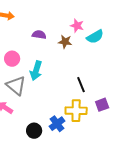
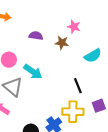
cyan semicircle: (95, 37) -> (93, 56), moved
cyan arrow: (36, 71) -> (33, 72), turned -72

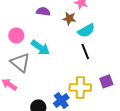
cyan semicircle: (93, 56) -> (86, 30), moved
black line: (78, 86) -> (85, 51), moved

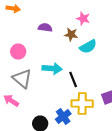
cyan arrow: (40, 47) -> (52, 69), moved, turned -30
black line: (85, 51) -> (73, 80), moved

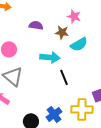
cyan arrow: (52, 69) -> (50, 57), moved
yellow cross: (82, 104) -> (82, 109), moved

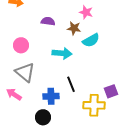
black line: (64, 77) -> (71, 84), moved
blue cross: (54, 114) -> (51, 96), moved, turned 35

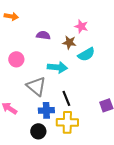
gray triangle: (25, 72) -> (36, 86), moved
yellow cross: (94, 105) -> (67, 122), moved

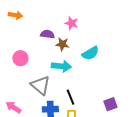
pink star: (81, 26) -> (71, 23), moved
brown star: (69, 42) -> (62, 44), moved

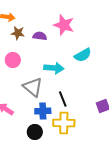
pink star: (71, 23) -> (64, 25), size x1.5
brown star: (62, 44) -> (18, 33), moved

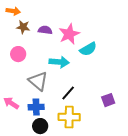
pink star: (64, 25) -> (69, 34), moved, turned 30
black line: (63, 99) -> (68, 93), turned 63
blue cross: (43, 111) -> (36, 107), moved

